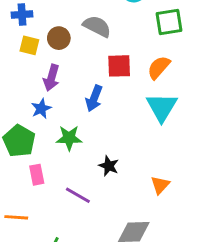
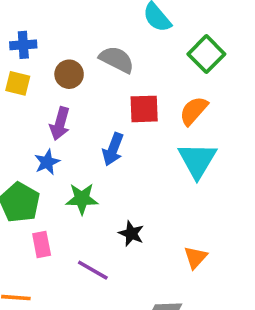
green square: (169, 22) -> (206, 54), turned -36
yellow square: (29, 45) -> (18, 83), moved

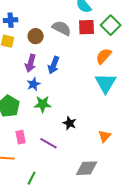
red square: (144, 109) -> (87, 27), moved
blue arrow: (113, 149) -> (54, 65), moved
blue star: (47, 162) -> (34, 84), moved
pink rectangle: (42, 244) -> (21, 137), moved

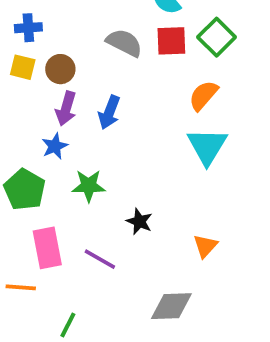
brown circle: (36, 36) -> (60, 69), moved
blue star: (34, 84) -> (55, 146), moved
pink rectangle: (21, 137) -> (47, 248), size x1.5

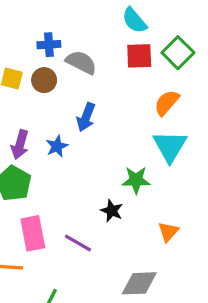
blue cross: (28, 28) -> (49, 45), moved
gray semicircle: (124, 43) -> (81, 62), moved
purple arrow: (66, 109) -> (20, 145), moved
blue star: (55, 146) -> (57, 146), moved
green star: (89, 186) -> (136, 180), moved

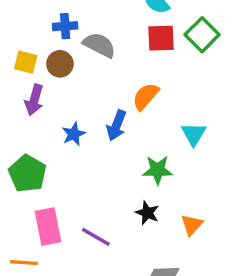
orange semicircle: (167, 103) -> (146, 96), moved
blue arrow: (86, 117) -> (116, 125), moved
purple arrow: (20, 145) -> (34, 100), moved
cyan triangle: (170, 146) -> (194, 134), size x0.7
black star: (112, 211) -> (147, 213), moved

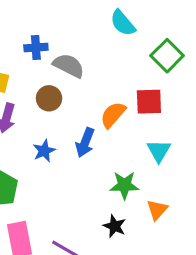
red square: (161, 38) -> (149, 102), moved
brown circle: (60, 64) -> (49, 98), moved
orange triangle: (192, 225) -> (157, 210), moved

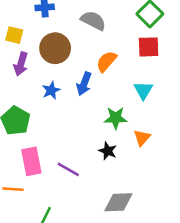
gray semicircle: (69, 66) -> (93, 21), moved
brown circle: (49, 98) -> (55, 48), size x1.5
red square: (149, 102) -> (149, 47), moved

